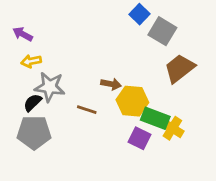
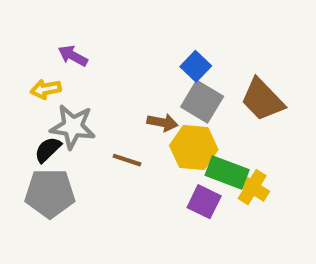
blue square: (140, 14) -> (196, 66), moved
gray square: (162, 31) -> (202, 102), moved
purple arrow: (23, 34) -> (73, 56), moved
brown trapezoid: (179, 68) -> (262, 100), turned -96

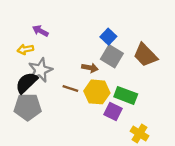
gray star: (73, 127) -> (40, 70), turned -30
yellow hexagon: (194, 148) -> (97, 92), moved
black semicircle: (48, 150) -> (27, 83), size x1.5
yellow cross: (252, 187) -> (140, 133), moved

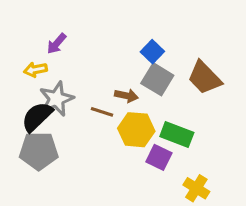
purple arrow: (40, 31) -> (57, 44), turned -77
brown line: (70, 88) -> (102, 112), moved

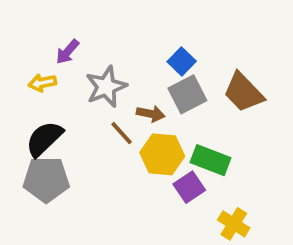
gray square: (157, 79) -> (187, 94), turned 32
gray star: (57, 99) -> (106, 87), moved
brown line: (102, 112) -> (122, 133), turned 30
purple square: (159, 157) -> (189, 187), turned 30

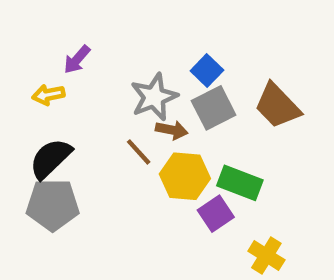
gray star: (106, 87) -> (154, 97), moved

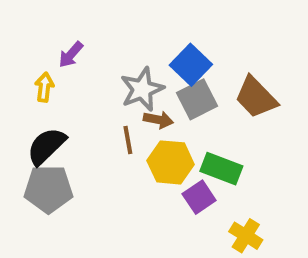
blue square: (207, 70) -> (191, 65), size x1.4
yellow arrow: (48, 95) -> (44, 87), turned 108
brown line: (139, 152) -> (128, 140), turned 32

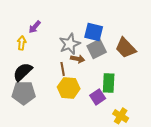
blue square: (191, 65) -> (94, 32), turned -30
yellow hexagon: (171, 162) -> (69, 88), moved
green rectangle: (221, 169) -> (109, 83), turned 72

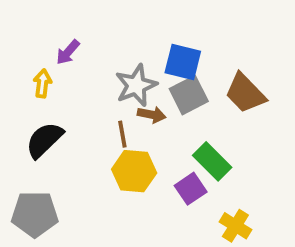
green rectangle: (109, 83) -> (212, 161), turned -48
gray pentagon: (24, 93) -> (35, 214), moved

